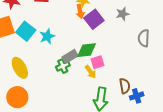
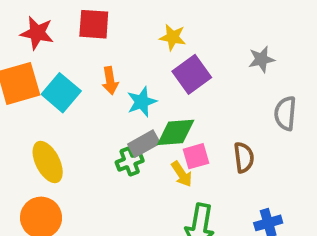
orange arrow: (80, 11) -> (110, 81), moved
gray star: (123, 14) -> (261, 59), moved
cyan star: (47, 36) -> (142, 102), moved
brown semicircle: (125, 86) -> (244, 157), moved

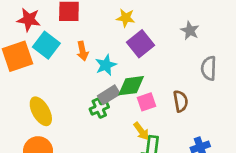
gray star: (261, 59) -> (190, 31), turned -30
cyan square: (61, 93) -> (46, 45), moved
yellow arrow: (182, 174) -> (141, 131), moved

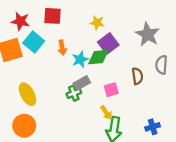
gray star: (190, 31) -> (148, 34), size x1.6
green diamond: (131, 86) -> (98, 57), moved
brown semicircle: (181, 101) -> (137, 76), moved

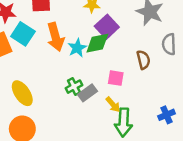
orange arrow: (62, 48) -> (56, 37), size x1.6
gray rectangle: (82, 83) -> (88, 93), moved
pink square: (111, 90) -> (116, 78), turned 32

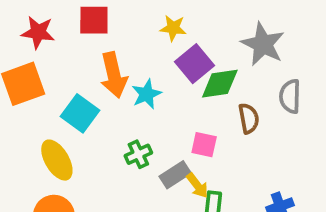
cyan square: (23, 34) -> (80, 113), moved
green diamond: (97, 43) -> (220, 84), moved
gray rectangle: (88, 93) -> (175, 175), moved

